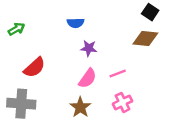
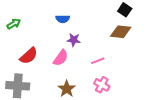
pink semicircle: (88, 78) -> (61, 58), moved
pink cross: (122, 102) -> (102, 85), turned -35

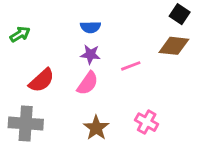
purple star: (74, 40) -> (90, 54), moved
pink line: (98, 61) -> (131, 66), moved

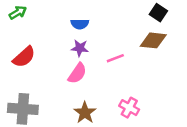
green arrow: (20, 34) -> (18, 13), moved
red semicircle: (42, 80) -> (24, 57), moved

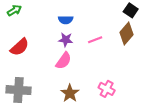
brown diamond: (153, 40) -> (126, 33), turned -55
pink line: (115, 58) -> (95, 40), moved

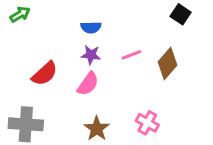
brown diamond: (126, 33) -> (168, 64), moved
red semicircle: (20, 47) -> (45, 74), moved

